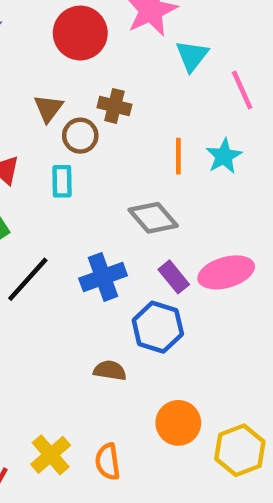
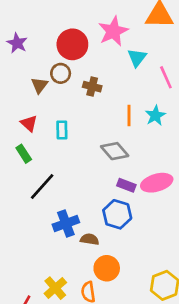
brown triangle: (48, 108) -> (40, 85), moved
brown circle: (80, 136) -> (61, 73), moved
blue cross: (103, 277) -> (66, 223), moved
purple rectangle: (174, 277) -> (126, 185), turned -30
orange circle: (178, 423) -> (107, 268), moved

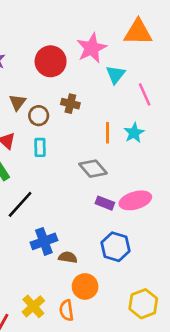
brown circle: (61, 73) -> (39, 116), moved
blue hexagon: (117, 214) -> (115, 247), moved

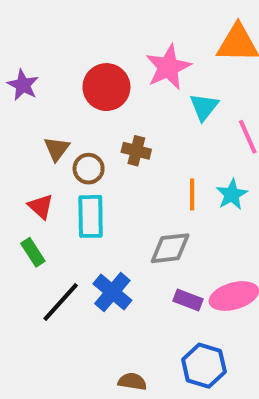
cyan rectangle: (40, 147) -> (91, 216), size x1.5
gray diamond: (93, 169) -> (170, 248), turned -56
blue cross: (44, 241) -> (112, 292), moved, turned -30

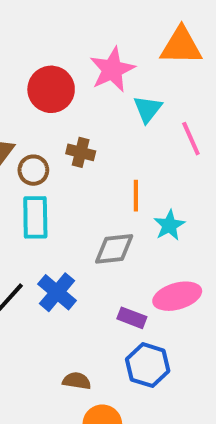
cyan star: (232, 195) -> (169, 225), moved
purple rectangle: (188, 300) -> (132, 318), moved

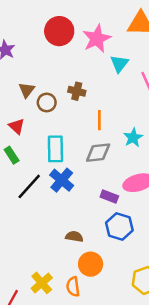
red circle: (51, 89) -> (59, 31), moved
orange line: (136, 196) -> (99, 120), moved
cyan rectangle: (35, 217) -> (55, 149), moved

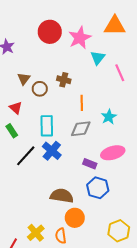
brown semicircle: (74, 237) -> (62, 196), size x1.6

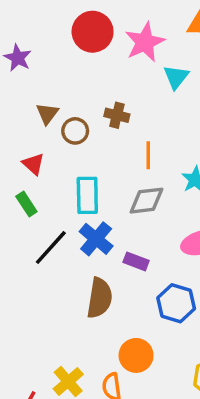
purple rectangle: (90, 164) -> (136, 261), moved
brown semicircle: (62, 196) -> (100, 298), moved, turned 90

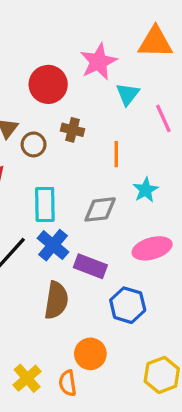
red circle: (93, 32) -> (48, 84), moved
orange line: (148, 155) -> (116, 154), moved
purple rectangle: (136, 261) -> (90, 266), size x1.4

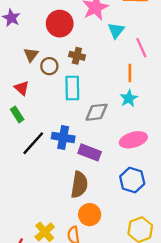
orange line: (116, 154) -> (130, 73), moved
cyan rectangle: (45, 205) -> (72, 88), moved
blue cross: (53, 245) -> (63, 137), turned -30
brown semicircle: (56, 300) -> (79, 185), moved
blue hexagon: (128, 305) -> (132, 180), moved

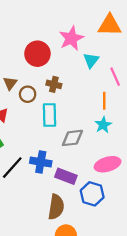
blue hexagon: (132, 180) -> (92, 194), moved

